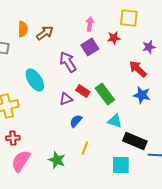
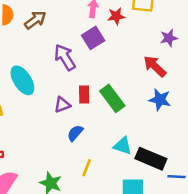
red star: (114, 38) -> (116, 16), moved
red rectangle: (83, 91) -> (84, 94), turned 56
cyan triangle: (115, 121) -> (123, 146), moved

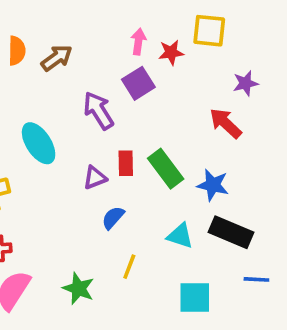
blue star: (160, 100) -> (213, 185), moved
black rectangle: (151, 159) -> (231, 232), moved

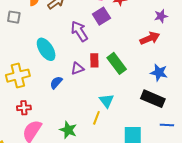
red arrow: (226, 123) -> (150, 38), turned 114
blue star: (213, 185) -> (159, 72), moved
blue semicircle: (113, 218) -> (56, 83), moved
cyan triangle: (180, 236) -> (107, 101), moved, turned 35

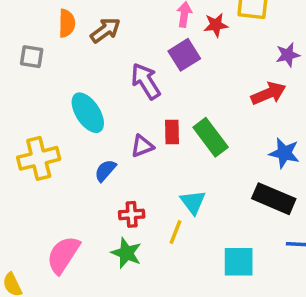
red cross: (24, 108) -> (132, 214), moved

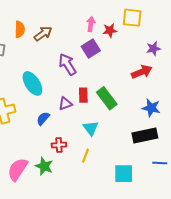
black rectangle: (274, 199) -> (145, 135), turned -35
cyan triangle: (193, 202) -> (91, 128), moved
green star: (126, 253) -> (44, 166), moved

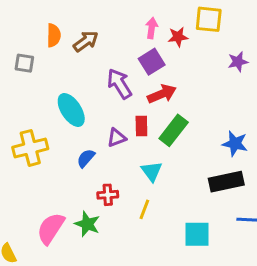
red arrow: (142, 72) -> (162, 94), moved
green rectangle: (107, 98) -> (174, 130), turned 75

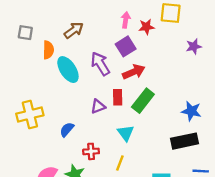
orange semicircle: (54, 35) -> (48, 50), moved
gray square: (24, 63) -> (25, 33), moved
cyan ellipse: (71, 110) -> (68, 70), moved
blue semicircle: (86, 158) -> (67, 130), moved

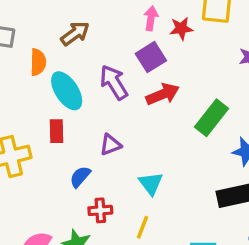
red rectangle: (118, 97) -> (57, 131), moved
green rectangle: (143, 101) -> (212, 118), moved
blue semicircle: (67, 130) -> (80, 177), moved

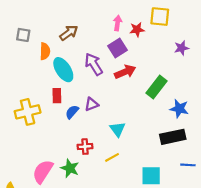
blue semicircle: (80, 177) -> (72, 112), moved
yellow line: (142, 227) -> (112, 157), turned 40

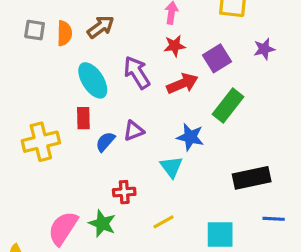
red star: (137, 30) -> (175, 46), moved
purple square: (117, 48) -> (217, 58), moved
orange semicircle: (45, 51) -> (64, 33), moved
blue star: (179, 109) -> (190, 137), moved
yellow line: (112, 157) -> (164, 222), moved

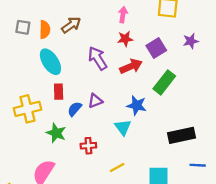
cyan ellipse: (93, 80) -> (50, 62), moved
green star: (102, 223) -> (56, 133), moved

